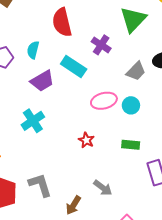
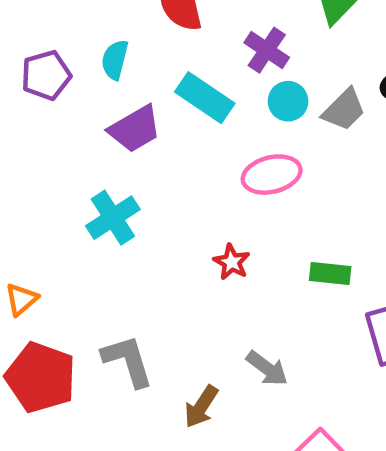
cyan circle: (131, 105) -> (288, 101), moved

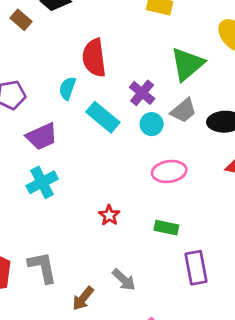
cyan semicircle: (115, 60) -> (67, 88), moved
gray trapezoid: (344, 110) -> (183, 111), moved
purple trapezoid: (135, 129) -> (42, 136), moved
pink ellipse: (272, 175) -> (169, 172), moved

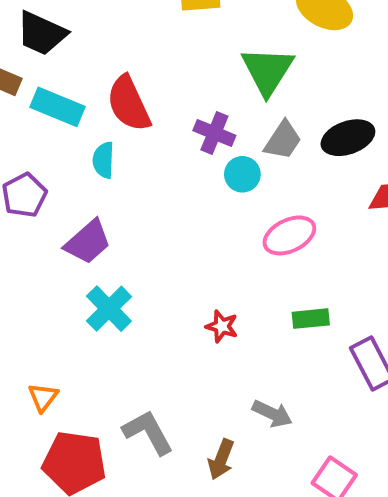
cyan rectangle: (103, 117) -> (57, 107), moved

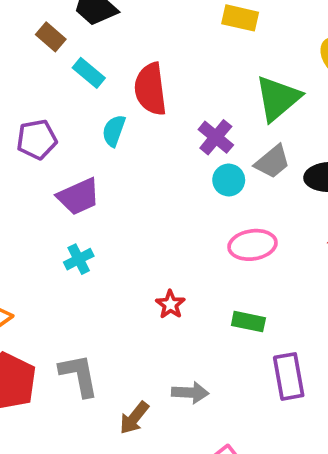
cyan rectangle: (57, 107) -> (89, 73), size x0.7
cyan cross: (109, 309) -> (79, 259), size x0.7
gray arrow: (272, 414) -> (190, 393), turned -40

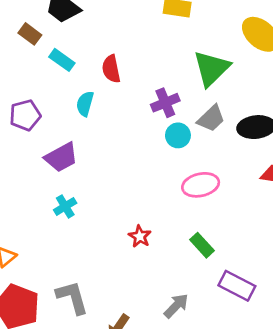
red semicircle: (150, 89) -> (111, 69), size x0.7
purple cross: (216, 137) -> (165, 103), turned 32
green rectangle: (248, 322) -> (202, 245), turned 40
purple rectangle: (289, 376) -> (237, 286), turned -48
gray arrow: (190, 393) -> (176, 306), moved, turned -44

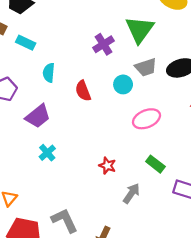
red semicircle: (111, 69) -> (83, 91), moved
purple cross: (165, 103) -> (104, 44), moved
gray trapezoid: (211, 118) -> (146, 67), turned 35
gray arrow: (176, 306) -> (131, 193), moved

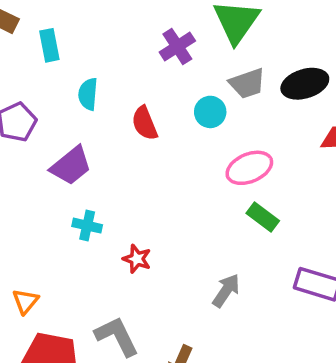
cyan rectangle: (26, 43) -> (49, 45), turned 54
cyan cross: (47, 153) -> (87, 226), turned -35
green rectangle: (155, 164) -> (263, 217), moved
red star: (107, 166) -> (137, 259), moved

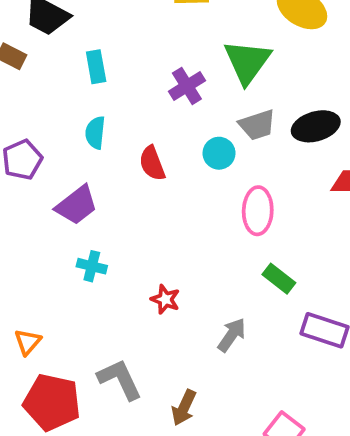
cyan rectangle: (49, 45) -> (96, 67), moved
pink ellipse: (249, 168) -> (258, 211), turned -66
green rectangle: (263, 217) -> (279, 279), moved
red star: (137, 259) -> (165, 299), moved

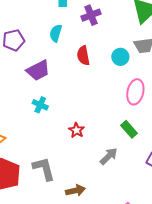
purple cross: (187, 86) -> (91, 15), moved
green rectangle: (279, 279) -> (129, 129), moved
brown arrow: (184, 408) -> (75, 191), turned -138

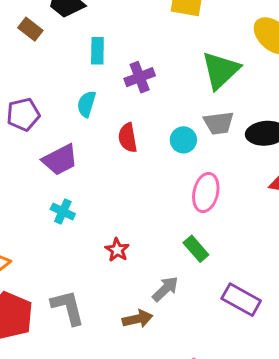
brown arrow: (75, 191) -> (138, 319), moved

